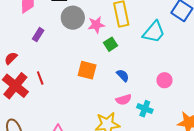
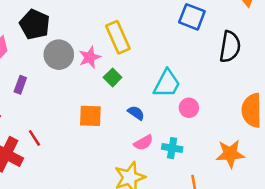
cyan trapezoid: (154, 32) -> (167, 84), moved

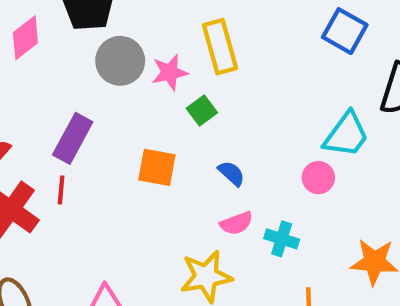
cyan trapezoid: (167, 84) -> (346, 135), moved
purple rectangle: (20, 85) -> (73, 138), moved, size x1.6
red line: (34, 138) -> (61, 190), turned 30

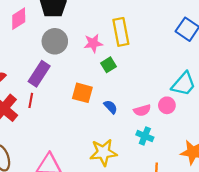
gray circle: (120, 61) -> (55, 41), moved
blue semicircle: (231, 173) -> (111, 107), moved
pink semicircle: (236, 223) -> (142, 110), moved

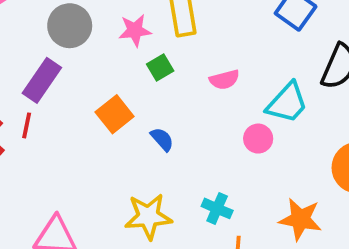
orange square: (82, 93) -> (115, 114), turned 35
pink semicircle: (142, 110) -> (224, 80), moved
cyan cross: (145, 136) -> (217, 208), moved

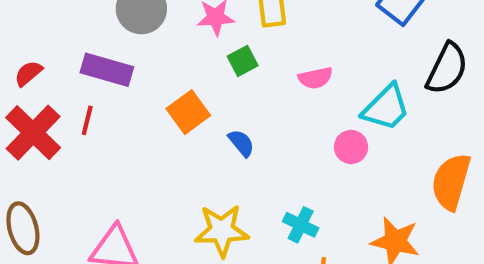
purple rectangle: (42, 80) -> (107, 70), turned 69

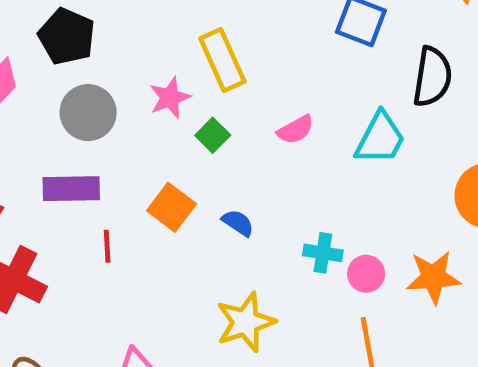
red line: (87, 120) -> (107, 246), moved
pink circle: (351, 147) -> (366, 274), moved
cyan cross: (301, 225) -> (323, 253), moved

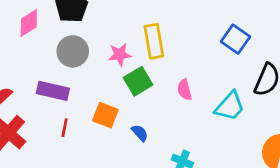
pink semicircle: (296, 130) -> (184, 90), turned 90
green square: (213, 135) -> (138, 81), size x1.5
orange square: (172, 207) -> (105, 115), turned -30

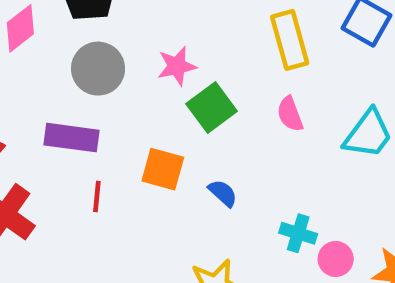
yellow rectangle: (154, 41) -> (290, 40), moved

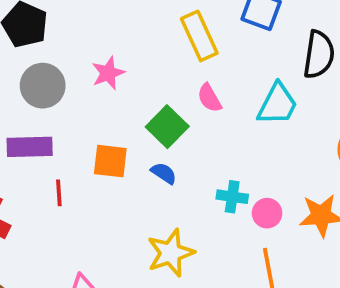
green square: (212, 107) -> (167, 127), moved

